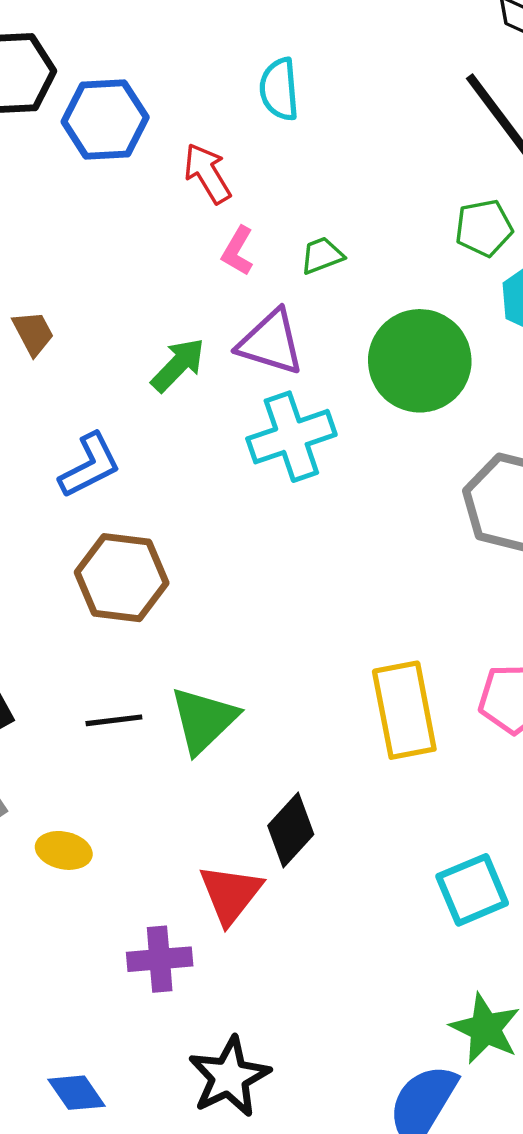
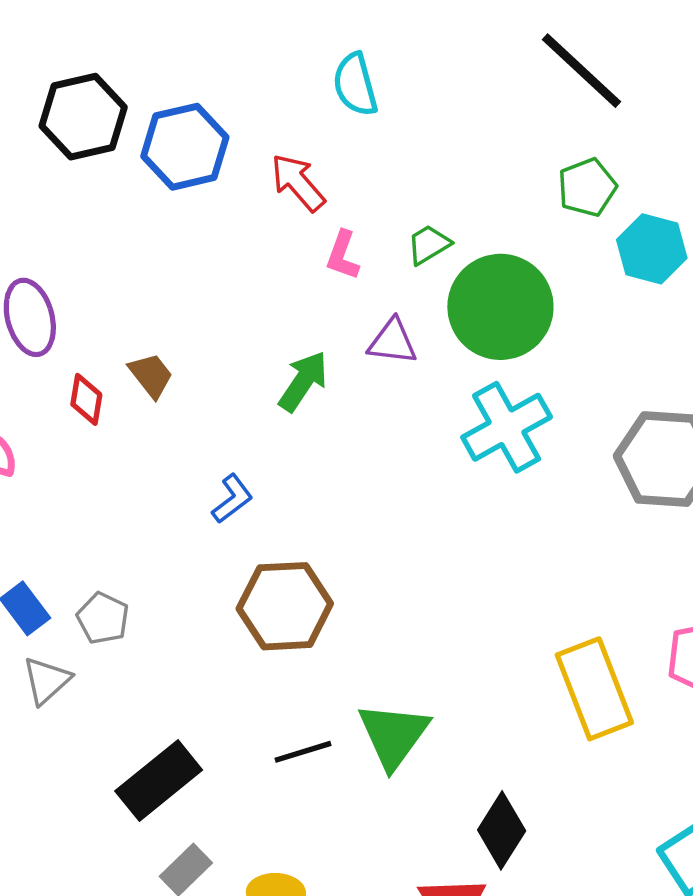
purple triangle: (271, 342) -> (393, 342), size x0.7
green circle: (420, 361) -> (500, 307), moved
cyan cross: (291, 437) -> (507, 427), moved
blue L-shape: (90, 465) -> (232, 499), size x0.7

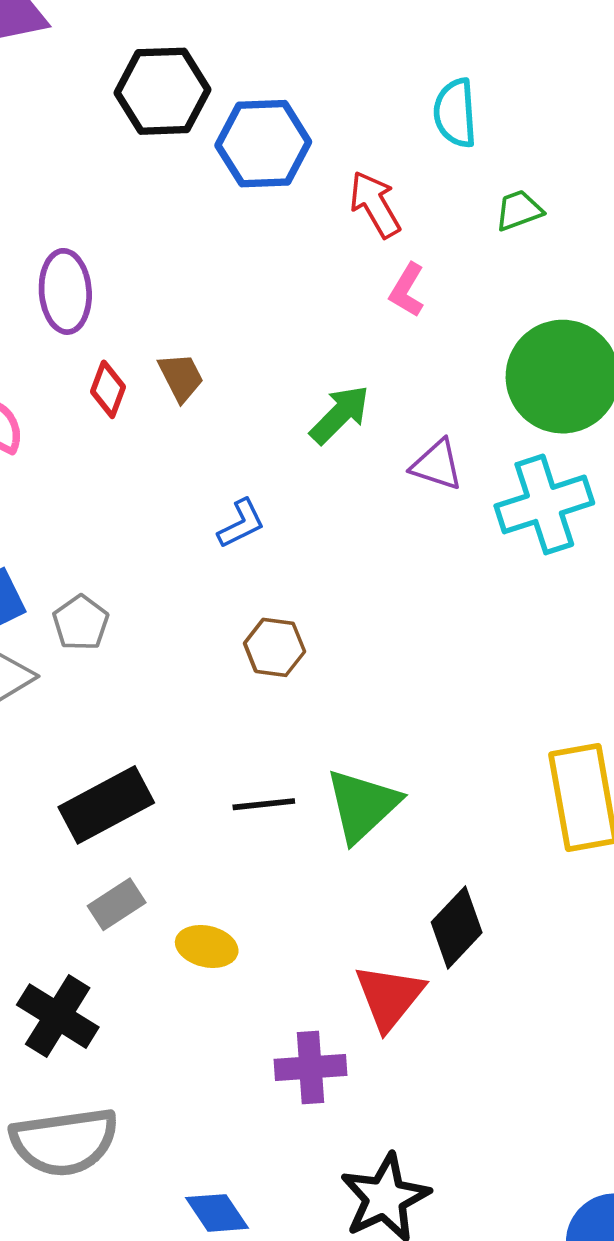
green trapezoid: (429, 245) -> (519, 210), moved
purple triangle: (393, 342) -> (437, 465), moved
brown hexagon: (285, 606) -> (275, 647), size x0.6

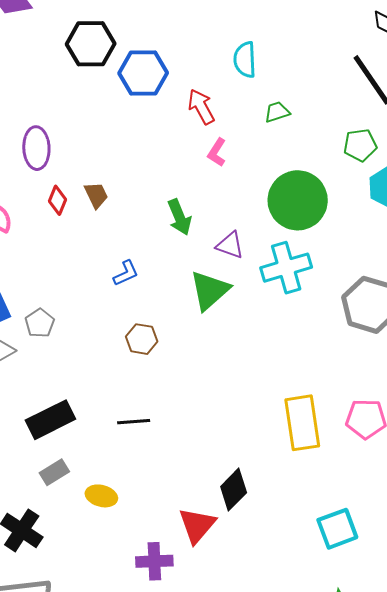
green arrow: (340, 415) -> (179, 217), turned 111
green triangle: (362, 805) -> (210, 290), moved

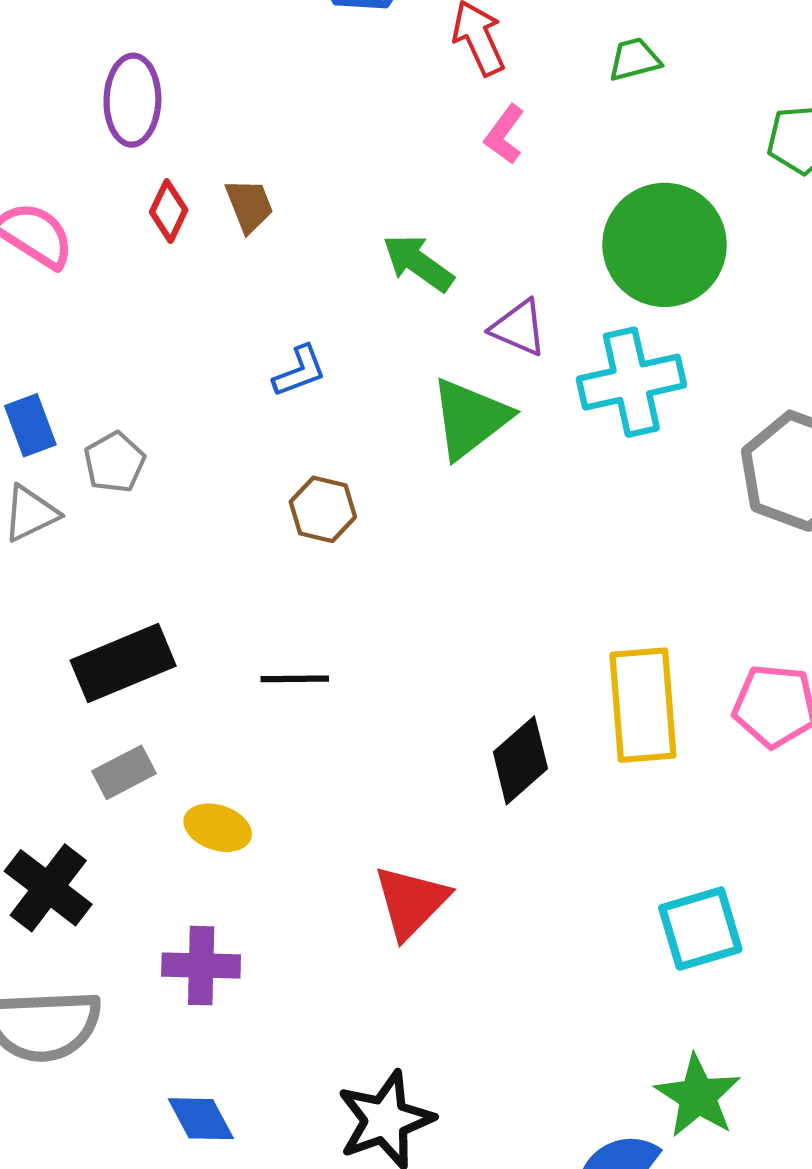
green arrow: (179, 217) -> (418, 263), turned 144
black diamond: (234, 490) -> (520, 760), moved
purple cross: (154, 561) -> (201, 966), moved

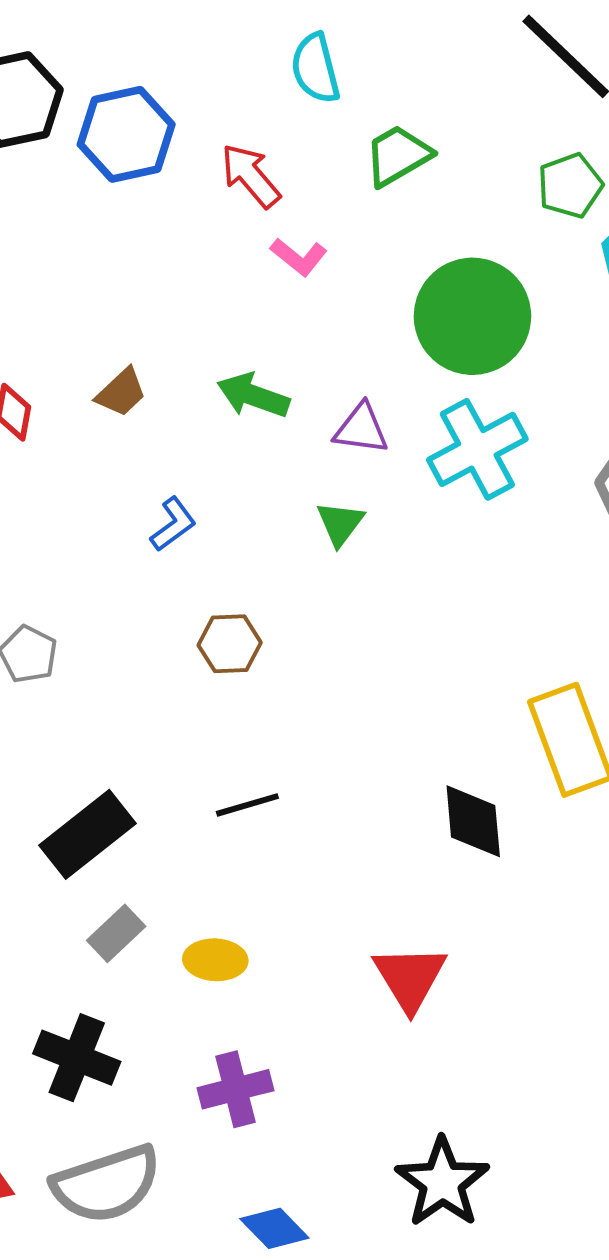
green trapezoid: (634, 59) -> (398, 156), size x1.4
pink L-shape: (504, 134) -> (299, 257), turned -72
brown trapezoid: (249, 206) -> (121, 392), moved, turned 84
green triangle: (470, 418) -> (340, 523), size x0.6
black diamond: (520, 760) -> (473, 821), turned -38

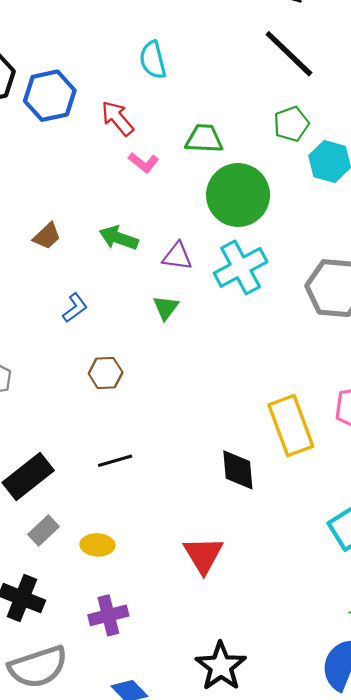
green trapezoid: (398, 156) -> (204, 139), moved, turned 33

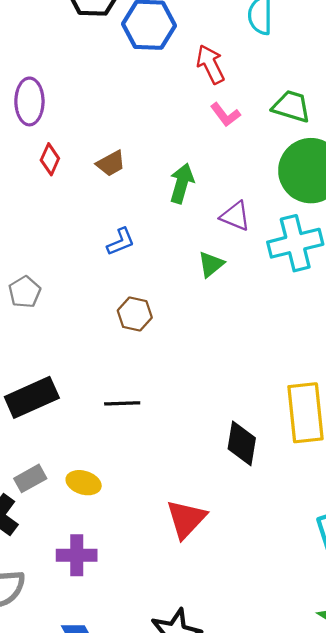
green arrow: (119, 238) -> (182, 183), turned 72
gray rectangle: (44, 530) -> (30, 478), moved

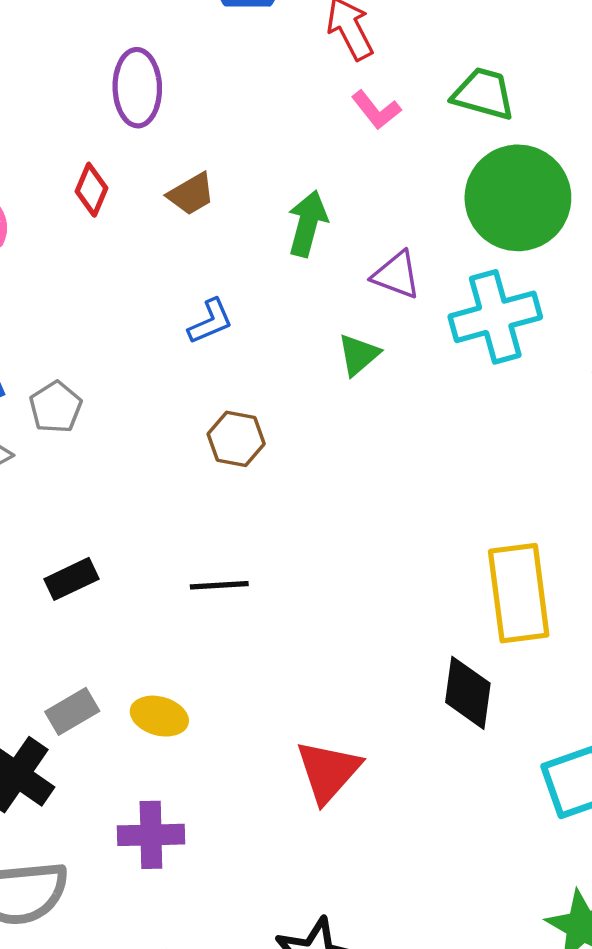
purple ellipse: (29, 101) -> (137, 88), moved
black rectangle: (32, 397) -> (72, 579), size x0.6
black diamond: (242, 443) -> (468, 693), moved

